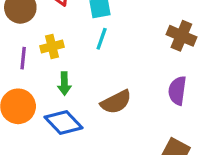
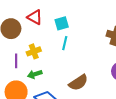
green arrow: (64, 84) -> (35, 74), moved, turned 80

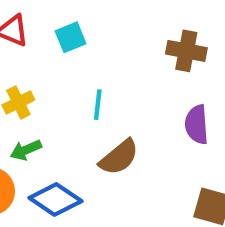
cyan line: (65, 43) -> (98, 105), moved

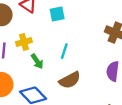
green arrow: (26, 150) -> (37, 61), moved, turned -112

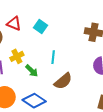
cyan square: (57, 14) -> (40, 26), turned -32

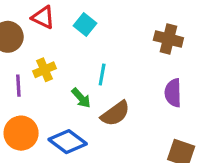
green arrow: (32, 71) -> (81, 98), moved

